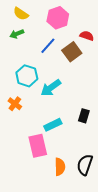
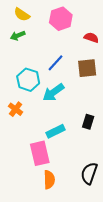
blue line: (48, 46) -> (56, 63), moved
brown square: (72, 52) -> (87, 68), moved, turned 30
orange semicircle: (60, 167) -> (49, 180), moved

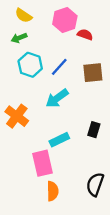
red semicircle: (91, 38) -> (85, 35), moved
cyan hexagon: (28, 80) -> (30, 65), moved
orange cross: (16, 109) -> (17, 116), size x1.5

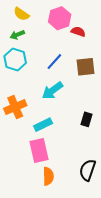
cyan hexagon: (30, 65) -> (15, 59), moved
orange cross: (17, 116) -> (15, 107), turned 30
cyan rectangle: (59, 140) -> (43, 125), moved

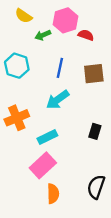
green arrow: (17, 35) -> (43, 35), moved
blue line: (54, 62) -> (60, 68), turned -30
pink rectangle: (39, 150) -> (43, 165), turned 60

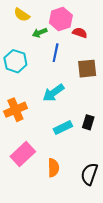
blue line: (60, 68) -> (56, 53), moved
cyan rectangle: (47, 137) -> (63, 128), moved
pink rectangle: (43, 165) -> (23, 154), moved
orange semicircle: (53, 194) -> (53, 168), moved

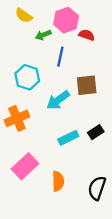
cyan hexagon: (15, 61) -> (27, 77), moved
brown square: (87, 69) -> (87, 85), moved
black rectangle: (88, 122) -> (96, 132), turned 40

